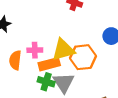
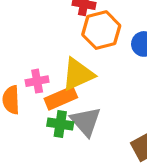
orange hexagon: (83, 57) -> (101, 30), moved

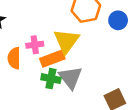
yellow triangle: (78, 74) -> (66, 41), turned -32

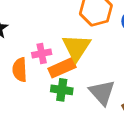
gray triangle: (71, 78) -> (102, 92), moved

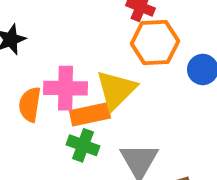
pink cross: (42, 54) -> (65, 88), size x1.5

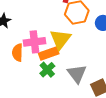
green cross: (83, 145) -> (47, 70), turned 35

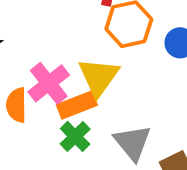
pink cross: (34, 42) -> (49, 83), turned -30

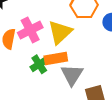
orange rectangle: (77, 105) -> (56, 59), moved

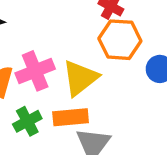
green cross: (39, 64) -> (27, 121), moved

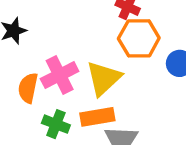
green cross: (27, 121) -> (56, 124), turned -36

